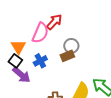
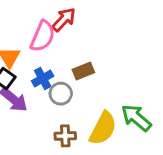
gray circle: (71, 46) -> (61, 94), moved

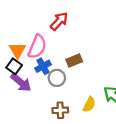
pink semicircle: (43, 36) -> (37, 47), moved
yellow semicircle: (103, 128) -> (89, 104), size x0.6

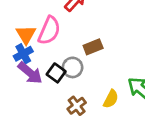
black square: (14, 66) -> (56, 73), moved
blue cross: (43, 66) -> (23, 54), moved
brown cross: (60, 110) -> (77, 106), turned -35

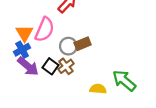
gray circle: (73, 67) -> (68, 46), moved
yellow semicircle: (111, 99) -> (98, 89), turned -112
brown cross: (77, 106) -> (66, 66), moved

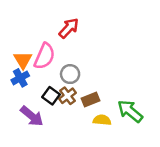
brown rectangle: (83, 44) -> (91, 100), moved
purple arrow: (28, 66) -> (32, 116), moved

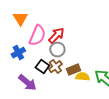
red arrow: (69, 28) -> (56, 35), moved
orange triangle: (23, 60) -> (20, 18), moved
yellow semicircle: (102, 120) -> (83, 77), moved

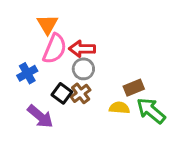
orange triangle: (20, 18) -> (47, 24), moved
red arrow: (56, 35) -> (82, 49), turned -132
brown rectangle: (73, 70) -> (134, 88), moved

